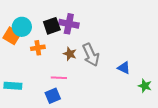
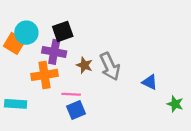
purple cross: (69, 24) -> (54, 52), moved
orange cross: (38, 48) -> (45, 75), moved, size x1.5
blue square: (53, 96) -> (76, 110), moved

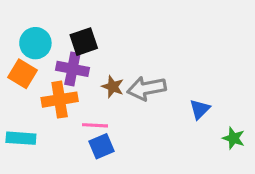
orange square: (14, 43) -> (23, 74), moved
gray arrow: (110, 66) -> (147, 88), turned 104
blue triangle: (150, 82) -> (200, 109), turned 49

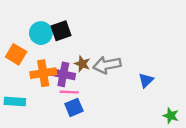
cyan circle: (35, 43) -> (41, 33), moved
purple cross: (72, 69) -> (63, 74), moved
green star: (234, 138) -> (171, 116), moved

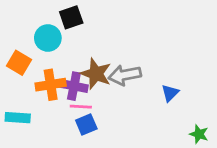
black square: (61, 31) -> (71, 17), moved
brown star: (82, 64) -> (96, 74), size x1.6

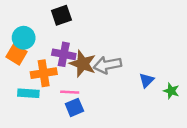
cyan circle: (48, 38) -> (24, 38), moved
purple cross: (74, 86) -> (64, 54), moved
cyan rectangle: (18, 118) -> (28, 93), moved
green star: (199, 134) -> (171, 91), moved

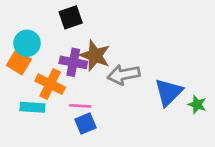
brown star: (83, 64) -> (95, 56), moved
orange cross: (44, 73) -> (50, 84), turned 35
blue triangle: (146, 80) -> (169, 92), size x1.6

